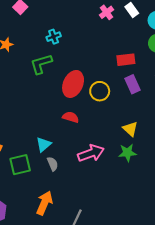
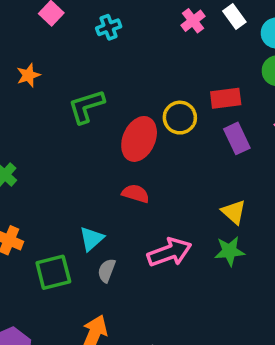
cyan cross: (54, 37) -> (109, 27), moved
yellow circle: (100, 91) -> (180, 118), moved
gray semicircle: (53, 164) -> (107, 271), turned -136

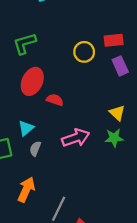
red ellipse: (139, 139) -> (32, 81), moved

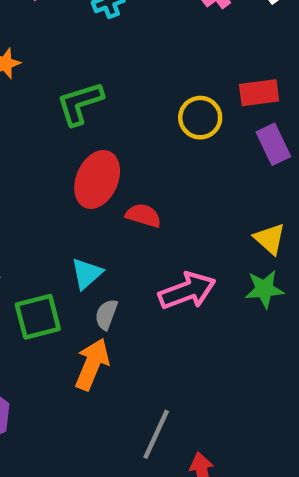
orange arrow: (26, 190) -> (92, 364), moved

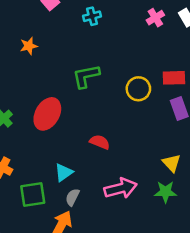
green L-shape: (80, 103) -> (86, 76), moved
red ellipse: (97, 179) -> (47, 114), moved

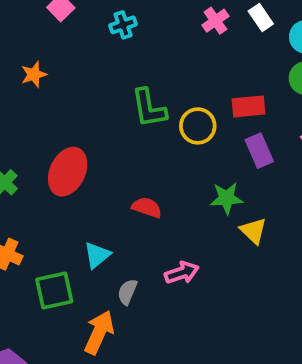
green L-shape: (86, 76) -> (149, 108), moved, turned -84
pink arrow: (121, 188) -> (182, 273), size x0.7
green star: (165, 192) -> (226, 198), moved
gray semicircle: (72, 197) -> (127, 292), moved

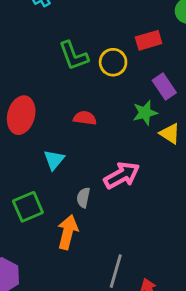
purple rectangle: (259, 151) -> (164, 86), moved
red semicircle: (147, 207) -> (85, 118), moved
cyan triangle: (97, 255) -> (54, 160), moved
pink arrow: (182, 273) -> (122, 175), size x1.4

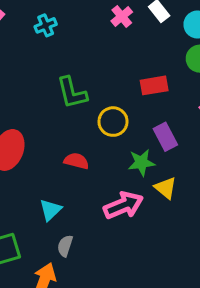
yellow circle: (113, 62) -> (113, 122), moved
cyan triangle: (54, 160) -> (50, 210), moved
pink arrow: (122, 175) -> (123, 205), moved

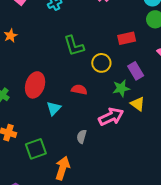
cyan triangle: (50, 210) -> (54, 108), moved
gray semicircle: (65, 246) -> (82, 137), moved

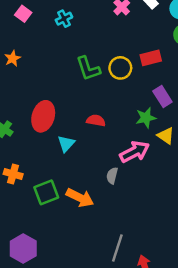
yellow circle: (101, 63) -> (120, 68), moved
gray semicircle: (82, 137) -> (112, 176), moved
orange arrow: (63, 168) -> (80, 198), moved, turned 100

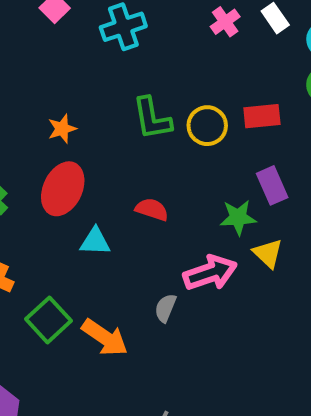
cyan cross: (64, 19) -> (123, 27), size x1.5
orange star: (13, 58) -> (62, 129), moved
cyan triangle: (66, 144) -> (95, 241), turned 42
green square: (46, 192) -> (48, 320), turned -30

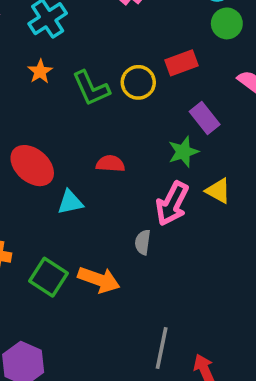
orange star: (62, 129) -> (40, 72), moved
red ellipse: (63, 189) -> (32, 166), turned -60
yellow triangle: (268, 253) -> (218, 191), moved
pink arrow: (210, 273) -> (172, 204), turned 150

